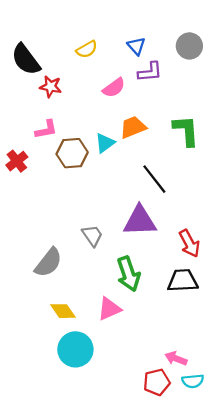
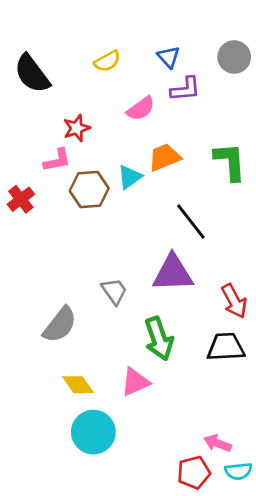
red star: (51, 87) -> (77, 128), moved, turned -30

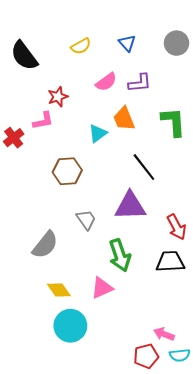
purple L-shape: (185, 89) -> (140, 83), moved
orange trapezoid: (164, 157) -> (124, 119), turned -90
brown hexagon: (89, 189) -> (67, 171), moved
red cross: (21, 199) -> (14, 138), moved

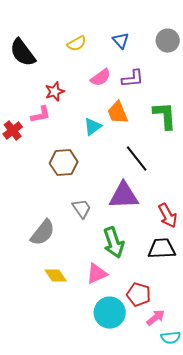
cyan circle: (70, 326) -> (110, 313), moved
pink arrow: (164, 334) -> (156, 318), turned 120
red pentagon: (146, 356) -> (139, 295), moved, turned 30

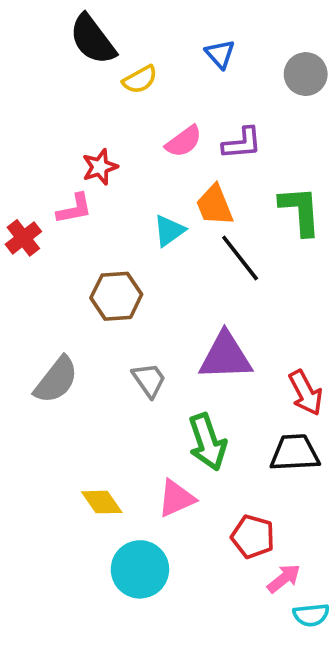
blue triangle: (121, 41) -> (220, 54), moved
black semicircle: (23, 53) -> (93, 39), moved
black line: (137, 159) -> (240, 258), moved
gray semicircle: (43, 233) -> (56, 380), moved
cyan circle: (110, 313) -> (140, 569), moved

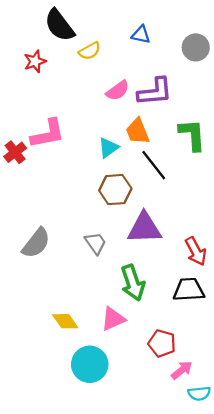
blue triangle: (220, 54) -> (141, 35), turned -36
purple L-shape: (242, 143) -> (155, 92), size x1.4
red star: (100, 167) -> (35, 61), moved
pink L-shape: (74, 209) -> (48, 134), size x1.5
brown hexagon: (116, 296) -> (115, 190), moved

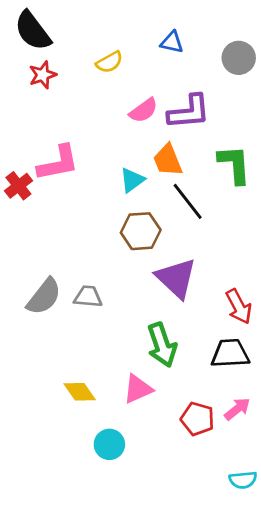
black semicircle: (59, 25) -> (33, 31), moved
purple triangle: (144, 228) -> (176, 278), turned 45
gray trapezoid: (96, 243) -> (88, 297), moved, turned -50
cyan circle: (90, 364) -> (109, 444), size x0.7
pink arrow: (182, 370) -> (237, 409), moved

